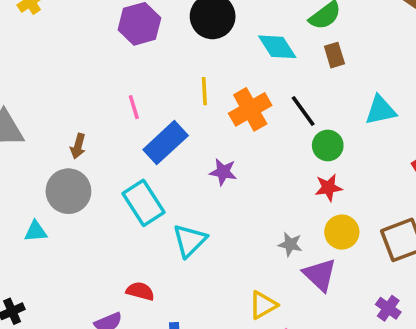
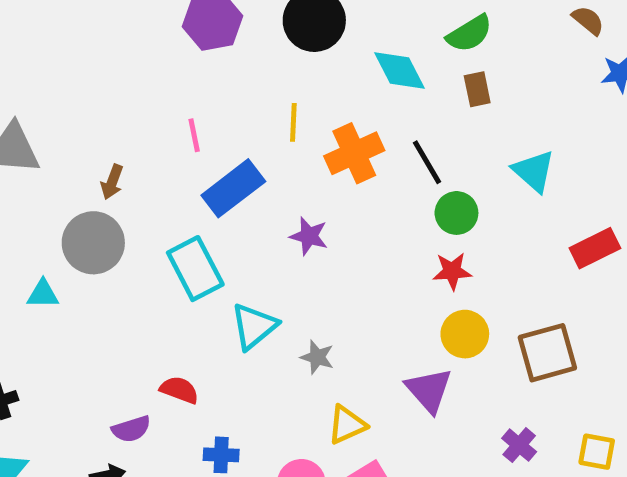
cyan triangle: (380, 110) -> (534, 171), turned 48
gray star: (290, 244) -> (317, 357), moved

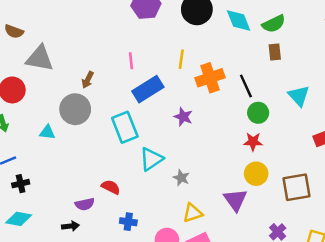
cyan diamond: (400, 71) -> (239, 21), moved

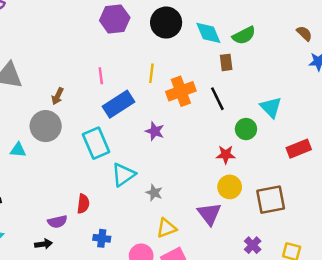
brown rectangle: (275, 52) -> (226, 62), moved
green circle: (258, 113) -> (246, 129), moved
red semicircle: (111, 187) -> (83, 204), turned 72

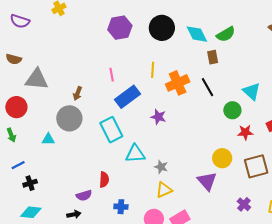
red star: (226, 155) -> (245, 132), moved
cyan triangle: (123, 175) -> (135, 154), turned 35
yellow triangle: (166, 228) -> (164, 190), moved

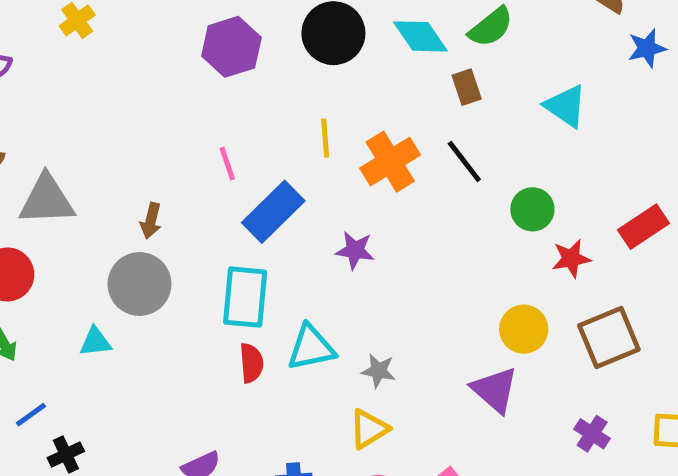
cyan triangle: (252, 91) -> (566, 106), moved
cyan rectangle: (111, 130) -> (245, 297), turned 40
red semicircle: (104, 180) -> (251, 363), moved
yellow triangle: (164, 190) -> (369, 429), moved

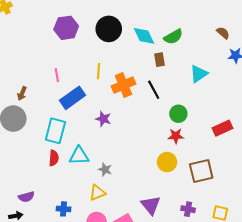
cyan triangle: (566, 106) -> (199, 74), turned 42
red star: (571, 259) -> (176, 136), moved
purple triangle: (495, 390) -> (151, 205), moved
purple cross: (592, 434) -> (188, 209), turned -32

